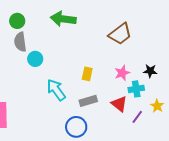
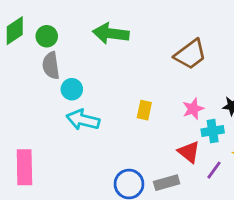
cyan arrow: (56, 90) -> (83, 120), moved, turned -40
gray rectangle: (88, 101) -> (167, 183), moved

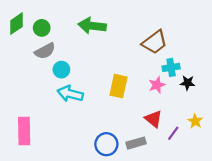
gray semicircle: (51, 66) -> (45, 51), turned -110
yellow rectangle: (144, 110) -> (118, 86), size x1.5
cyan cross: (213, 131) -> (171, 67), moved

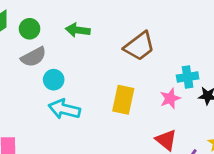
green arrow: (92, 26) -> (78, 30), moved, size x0.7
brown trapezoid: (155, 42) -> (139, 46), moved

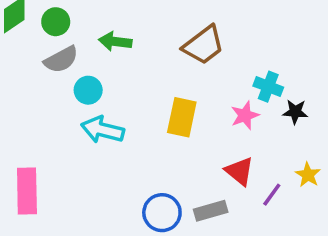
green arrow: (78, 30) -> (115, 42), moved
cyan cross: (188, 77) -> (268, 87), turned 30

